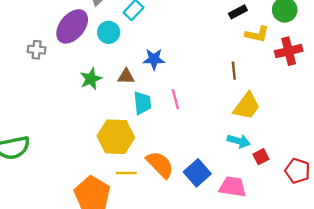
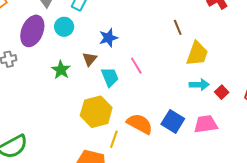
brown triangle: (126, 76) -> (90, 59), turned -35
yellow line: (126, 173) -> (114, 139), turned -54

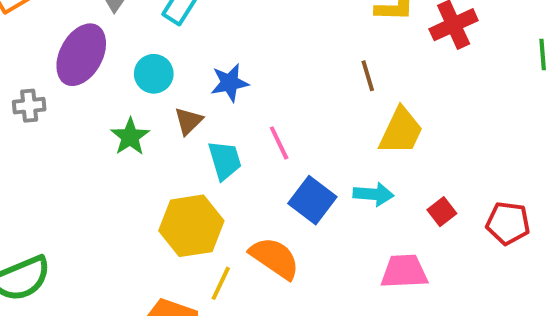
cyan circle: (64, 27) -> (154, 74), moved
cyan arrow: (199, 85) -> (373, 194), moved
blue square: (173, 121) -> (312, 200), moved

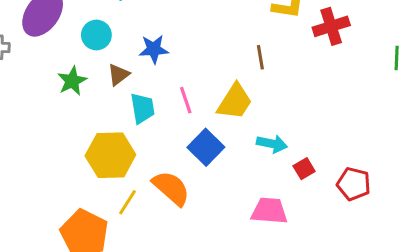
yellow trapezoid: (401, 131) -> (235, 102), moved
cyan arrow: (373, 194) -> (272, 144), moved

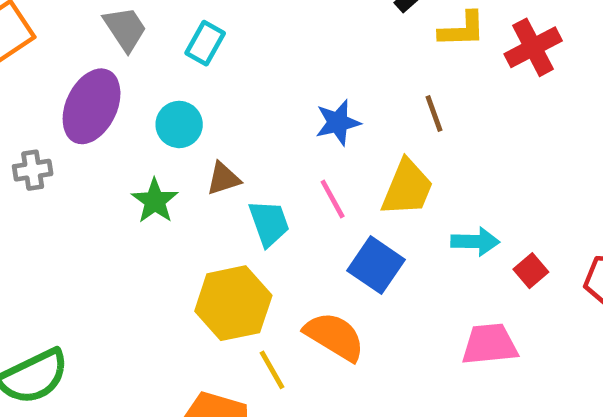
blue star: (154, 49) -> (338, 122), moved
brown triangle: (118, 75) -> (223, 179), turned 30
yellow line: (127, 202) -> (272, 370), turned -52

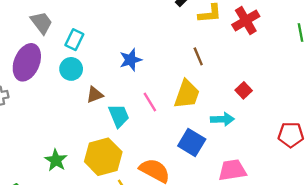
cyan rectangle: (205, 43) -> (74, 40), moved
blue star: (338, 122) -> (131, 60), moved
green star: (155, 201) -> (56, 160), moved
blue square: (376, 265) -> (192, 142), moved
red square: (531, 271) -> (244, 90), moved

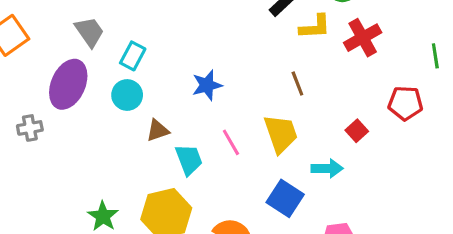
yellow trapezoid: (187, 94) -> (281, 134), turned -40
red pentagon: (291, 135) -> (405, 103), moved

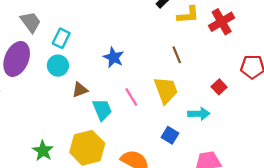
blue star: (207, 85) -> (114, 57), turned -30
blue square: (285, 198) -> (170, 135), size x0.7

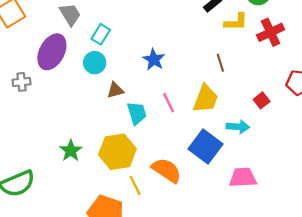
yellow trapezoid: (166, 90) -> (206, 99), turned 36
blue square: (170, 135) -> (206, 146), size x1.8

